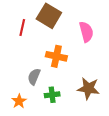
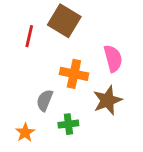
pink semicircle: (86, 32) -> (113, 58), moved
brown star: (88, 88) -> (107, 100), moved, turned -30

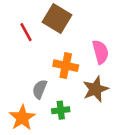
red line: (29, 36) -> (26, 32), turned -42
orange star: (25, 132) -> (22, 118), size x1.5

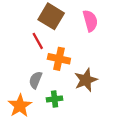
red line: (26, 32) -> (38, 41), moved
pink semicircle: (100, 52) -> (90, 21), moved

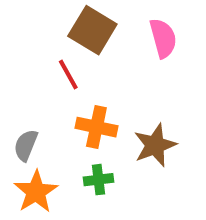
orange cross: (59, 59) -> (96, 127), moved
gray semicircle: (36, 80) -> (26, 145), moved

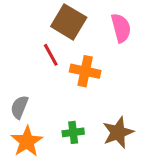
orange cross: (96, 127) -> (85, 71), moved
brown star: (155, 145) -> (118, 132), moved

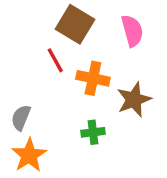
green cross: (73, 132) -> (93, 132), moved
brown star: (118, 132) -> (134, 100), moved

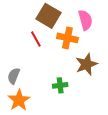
orange cross: (93, 78) -> (67, 38), moved

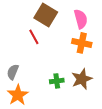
orange cross: (67, 38) -> (82, 43), moved
brown star: (86, 64) -> (82, 79), moved

